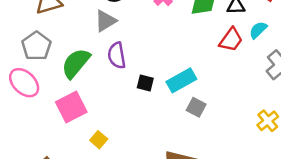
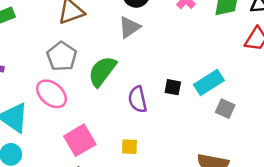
purple semicircle: (117, 55) -> (138, 99), moved
pink square: (71, 107) -> (80, 140), moved
yellow square: (99, 140) -> (130, 147), turned -35

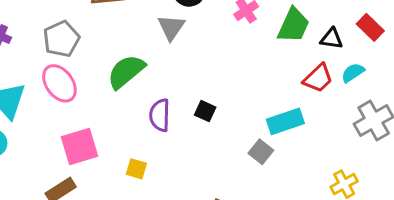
gray triangle: (129, 27) -> (171, 27), turned -35
gray pentagon: (62, 56) -> (61, 39), moved
cyan rectangle: (209, 82) -> (285, 121), moved

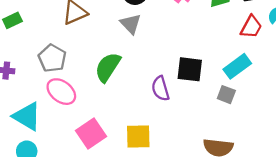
black square: (205, 111) -> (190, 69), moved, size x1.6
purple semicircle: (160, 115) -> (160, 89), moved
yellow square: (136, 169) -> (138, 137), size x1.6

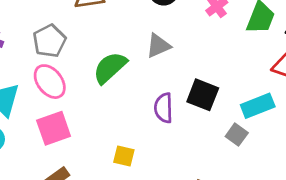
gray triangle: (131, 24) -> (158, 46), moved, turned 35
pink square: (91, 134) -> (54, 128), moved
yellow square: (138, 137) -> (124, 156), size x0.7

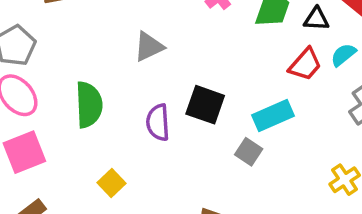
green semicircle: (110, 68) -> (89, 105), moved, turned 132
yellow square: (124, 156) -> (112, 183), turned 35

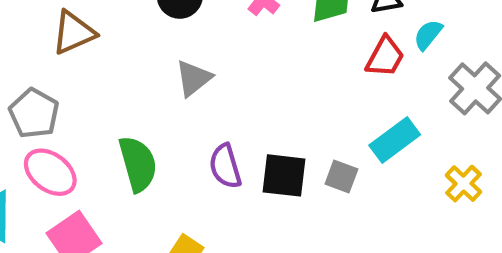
black square: (205, 105) -> (284, 175), moved
cyan rectangle: (273, 116) -> (395, 140), moved

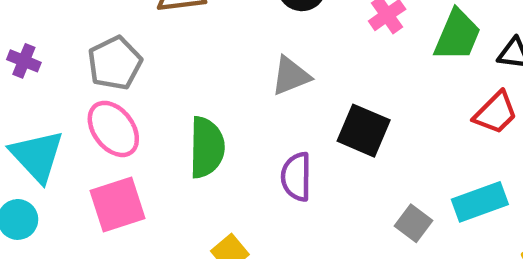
black square: (284, 175) -> (364, 131), moved

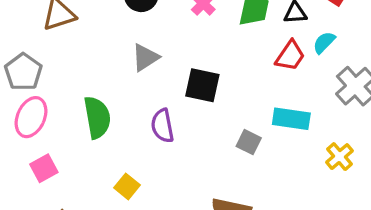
pink ellipse: (113, 129) -> (31, 117), turned 72
cyan rectangle: (480, 202) -> (291, 119), turned 39
pink square: (118, 205) -> (44, 168), size x0.7

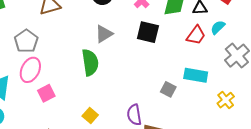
black square: (202, 85) -> (148, 32), moved
green semicircle: (97, 117) -> (90, 62), moved
purple semicircle: (162, 126) -> (134, 115), moved
pink square: (44, 168) -> (46, 93), moved

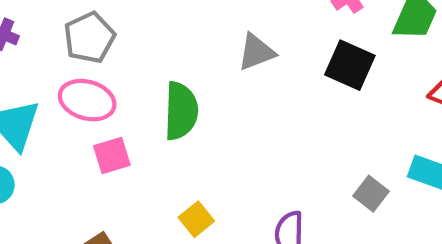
green semicircle: (90, 62) -> (181, 111), moved
pink ellipse: (30, 70) -> (87, 100), turned 70

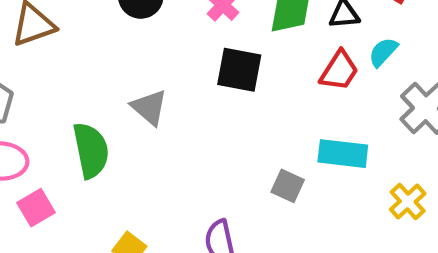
gray triangle: (256, 52) -> (149, 107), moved, turned -45

